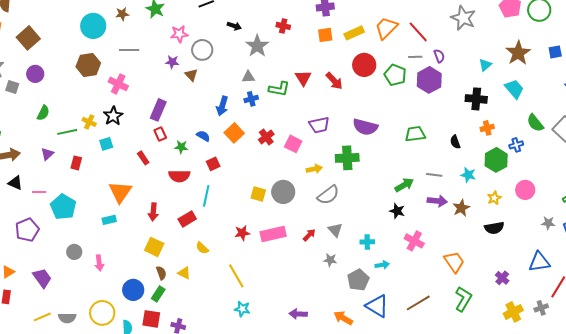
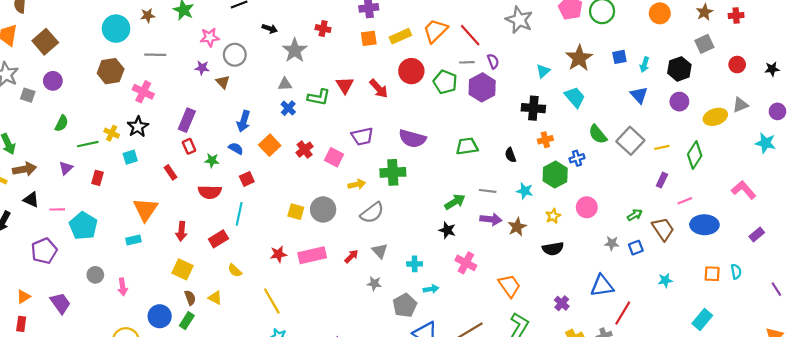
blue cross: (251, 99) -> (288, 108), turned -32
blue arrow: (222, 106) -> (244, 121), moved

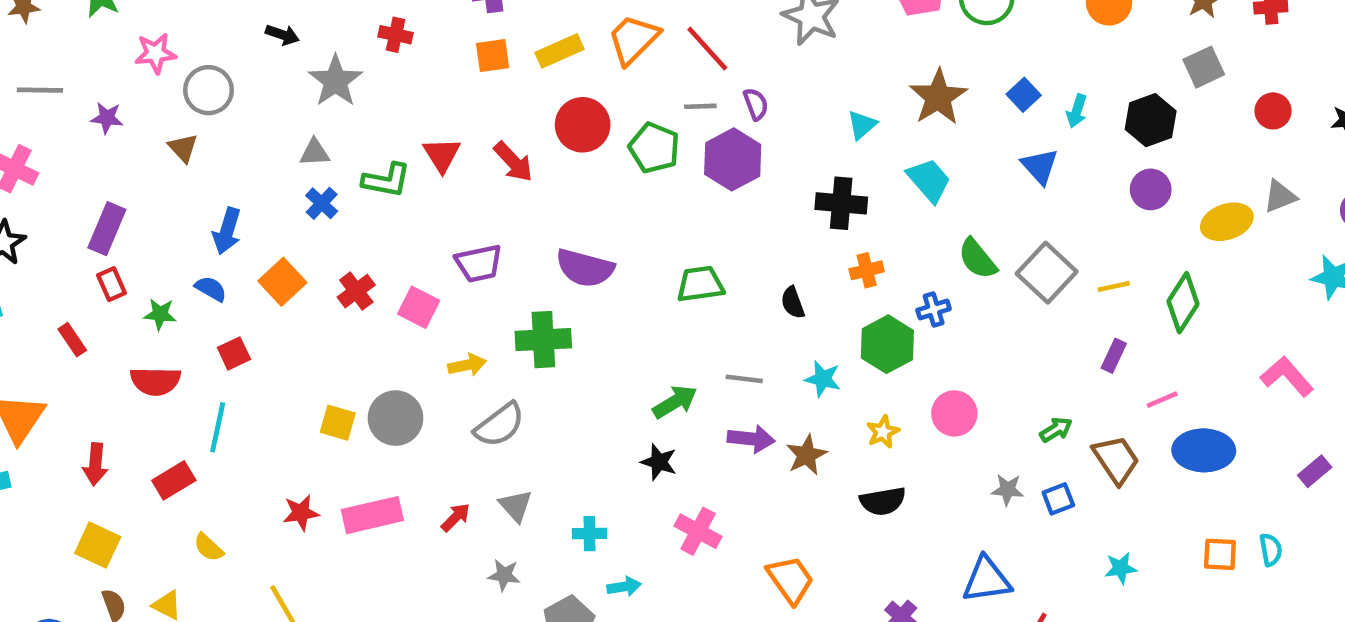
blue square: (619, 57) -> (1024, 95), turned -32
purple star: (202, 68) -> (107, 118), moved
blue triangle: (639, 95) -> (1040, 166), moved

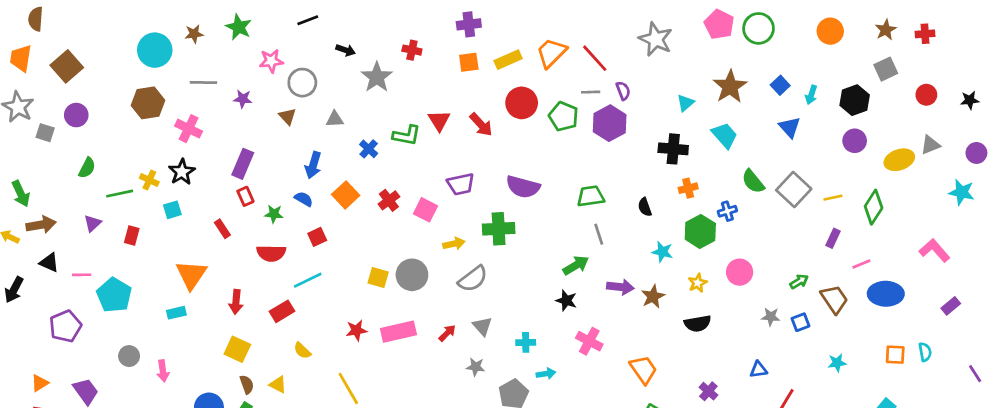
gray triangle: (315, 152) -> (335, 119), moved
gray line: (744, 379) -> (599, 234), moved, turned 65
cyan line: (218, 427) -> (308, 280), turned 52
blue triangle: (987, 580) -> (759, 370), size x0.6

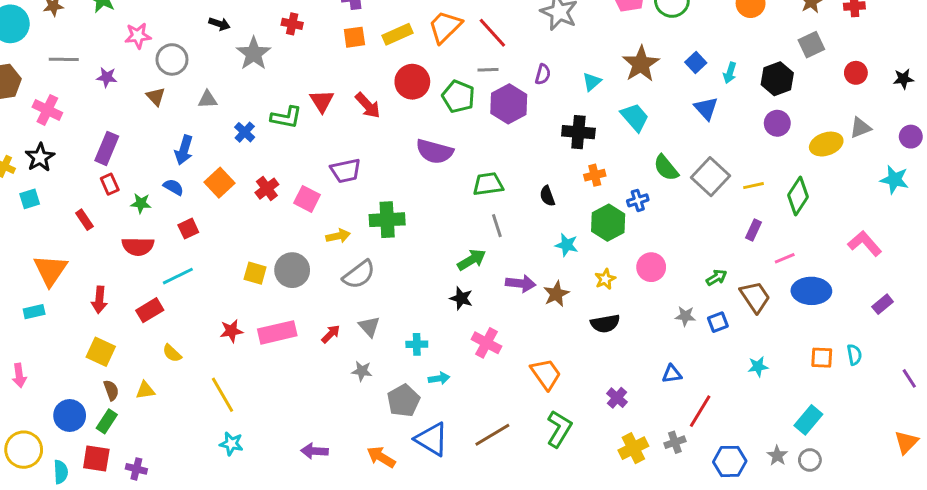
purple semicircle: (623, 91) -> (543, 74), moved, turned 36
purple semicircle: (523, 187) -> (435, 151), moved
yellow triangle: (278, 384) -> (145, 390), turned -36

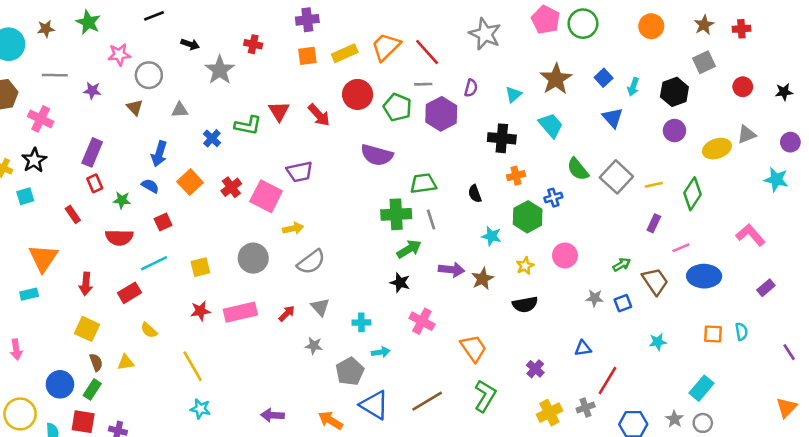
pink square: (307, 199) -> (266, 196), size x1.4
green cross: (387, 220) -> (396, 214), moved
yellow square: (255, 273) -> (200, 267), moved, turned -30

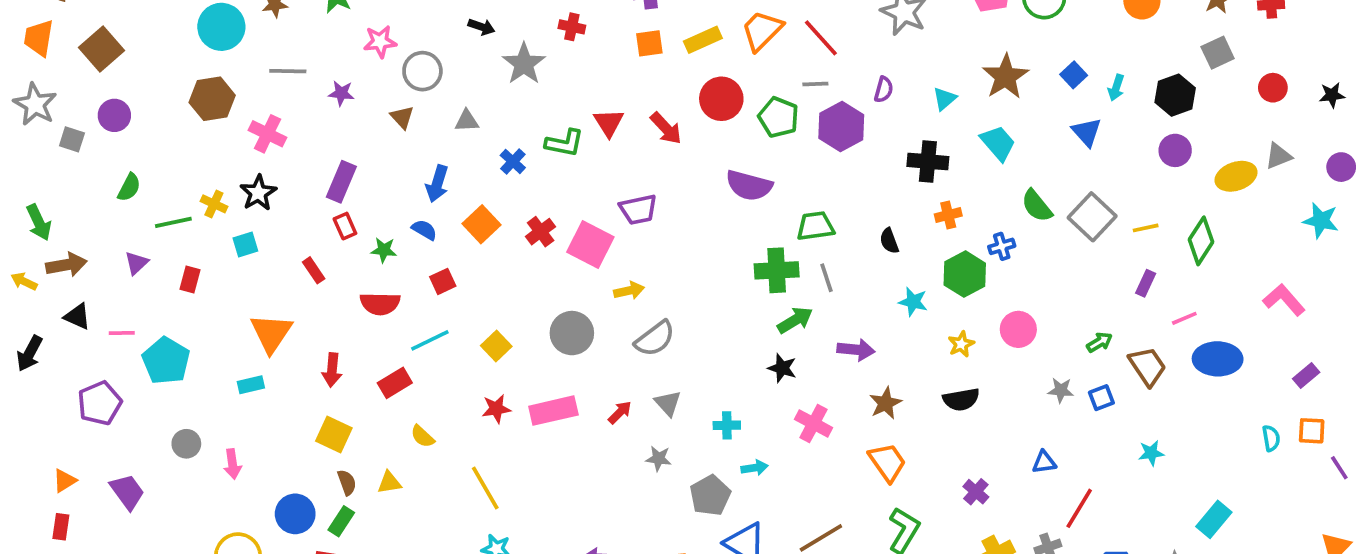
yellow square: (200, 267) -> (496, 346), turned -30
brown star: (483, 279) -> (885, 403), moved
orange square: (713, 334) -> (1312, 431), moved

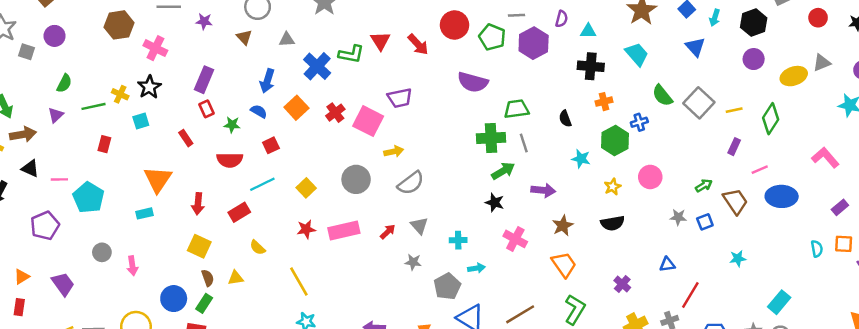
cyan triangle: (945, 99) -> (588, 31), moved, turned 42
blue cross: (513, 161) -> (317, 66), size x1.6
purple triangle: (137, 263) -> (56, 115), moved

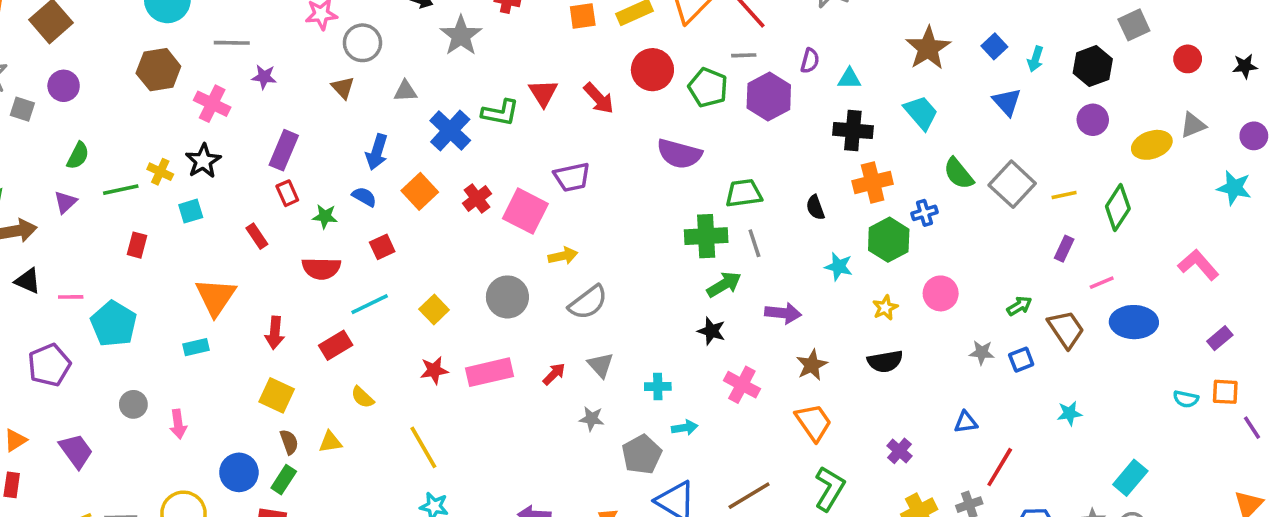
purple star: (204, 21) -> (264, 77), moved
orange cross: (604, 102) -> (873, 182), size x1.5
cyan semicircle: (817, 249) -> (1186, 399), turned 112

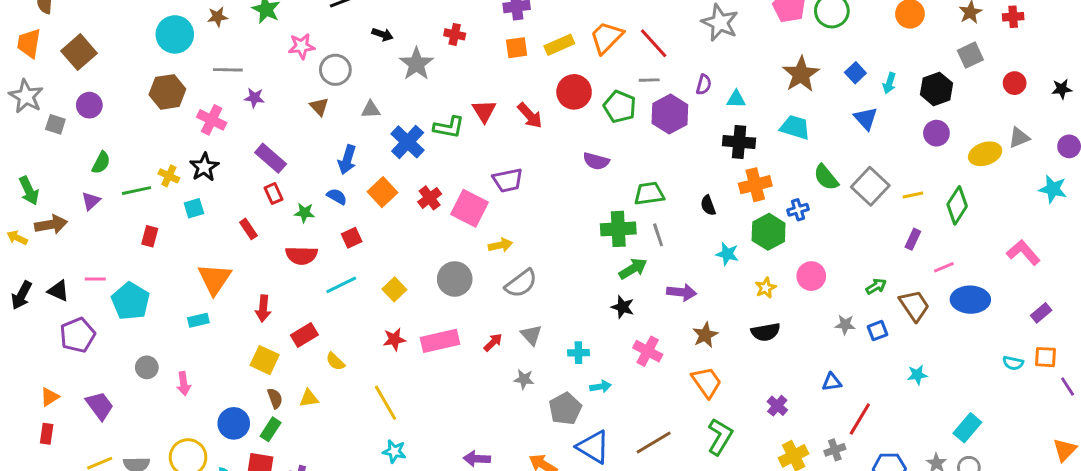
cyan trapezoid: (921, 113) -> (795, 127), turned -32
purple rectangle: (284, 150) -> (271, 158), turned -72
purple semicircle: (679, 154) -> (596, 161), size x0.7
black triangle: (28, 281) -> (58, 291), moved
red rectangle: (336, 345) -> (304, 335), moved

